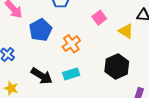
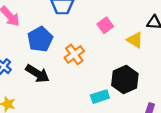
cyan rectangle: (71, 74) -> (100, 97), moved
black arrow: (42, 76) -> (38, 74), moved

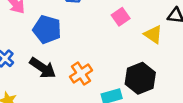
blue pentagon: (40, 39) -> (47, 29), turned -30
orange cross: (74, 54) -> (81, 74), moved

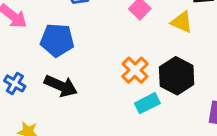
orange cross: (81, 74) -> (135, 70), moved

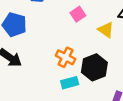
orange cross: (135, 70) -> (66, 57), turned -30

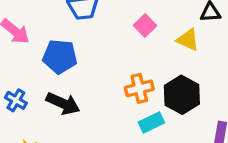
orange cross: (66, 57) -> (139, 88), turned -30

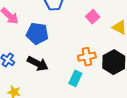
cyan rectangle: (151, 122) -> (75, 78), moved, turned -42

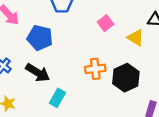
cyan rectangle: (75, 78) -> (57, 98), moved

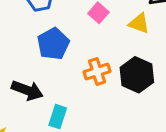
blue pentagon: (40, 38) -> (53, 44), moved, turned -30

